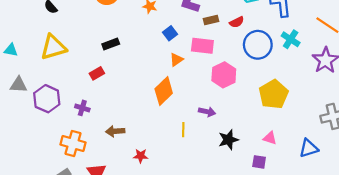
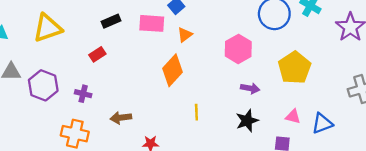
pink rectangle: (202, 46) -> (152, 23), moved
purple arrow: (207, 112) -> (250, 88), moved
blue triangle: (309, 148) -> (322, 123), moved

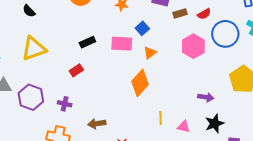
pink hexagon: (238, 49) -> (193, 46), moved
pink triangle: (293, 117) -> (184, 127), moved
black star: (247, 121) -> (214, 123), moved

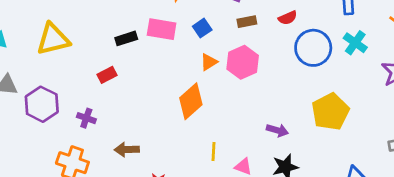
brown rectangle: (180, 13) -> (247, 22), moved
pink rectangle: (122, 44) -> (162, 29), moved
pink hexagon: (193, 46) -> (243, 62), moved

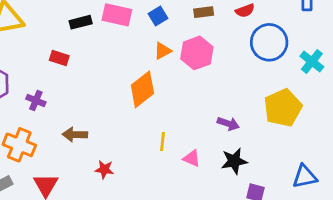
cyan cross: (355, 43) -> (312, 61), moved
red rectangle: (107, 75) -> (59, 58), turned 42

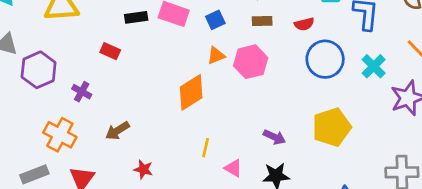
cyan cross: (312, 61) -> (374, 66), moved
brown arrow: (75, 135) -> (118, 131), turned -40

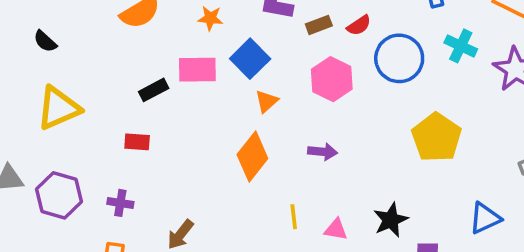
blue square: (215, 20) -> (250, 59), size x1.5
brown rectangle: (262, 21) -> (319, 25), moved
pink hexagon: (251, 62) -> (332, 79), moved
purple arrow: (274, 137) -> (323, 152), moved

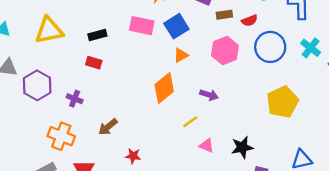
black rectangle: (154, 90) -> (97, 35), moved
yellow line: (294, 217) -> (190, 122), moved, turned 49

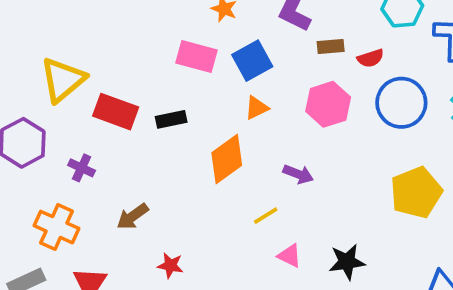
yellow triangle: (49, 30) -> (63, 80), moved, turned -32
black rectangle: (97, 35) -> (171, 119), moved
red rectangle: (94, 63) -> (116, 112), size x1.6

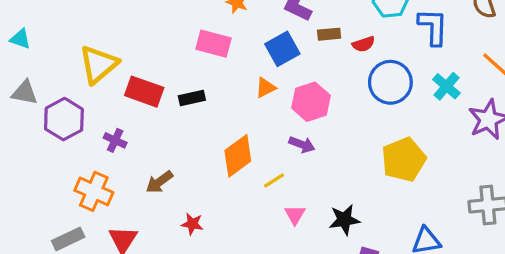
blue square: (252, 61) -> (282, 49), moved
pink hexagon: (328, 104) -> (311, 102), moved
orange diamond: (227, 159) -> (238, 156), moved
pink triangle: (290, 256) -> (295, 215), turned 35

